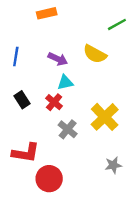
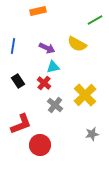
red L-shape: (26, 153) -> (21, 124), turned -30

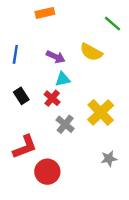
green line: (95, 20) -> (112, 24), turned 70

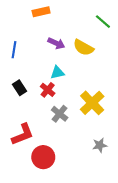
purple arrow: (56, 57) -> (56, 43), moved

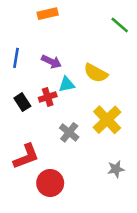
purple arrow: (56, 43) -> (51, 62), moved
yellow semicircle: (83, 48) -> (96, 73), moved
red cross: (48, 90) -> (48, 97), moved, turned 32

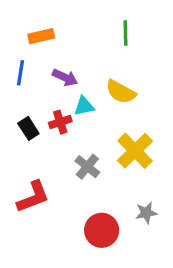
orange rectangle: (48, 14) -> (41, 36), moved
green line: (120, 25) -> (125, 33), moved, turned 48
red circle: (50, 183) -> (102, 230), moved

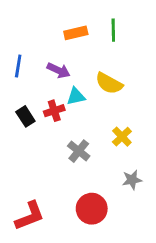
orange rectangle: (41, 36) -> (76, 33), moved
yellow cross: (135, 151) -> (122, 137), size x0.6
red L-shape: (33, 197) -> (30, 216), moved
gray star: (146, 213) -> (132, 180), moved

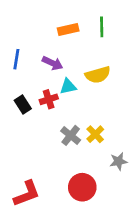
yellow semicircle: (109, 83) -> (98, 75), turned -45
yellow cross: (122, 137) -> (95, 134), moved

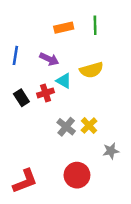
cyan triangle: (68, 86) -> (64, 81), turned 42

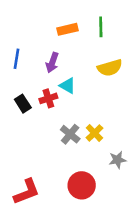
purple arrow: (49, 59) -> (52, 63), turned 84
yellow semicircle: (91, 70) -> (110, 68), moved

